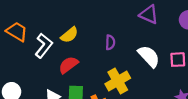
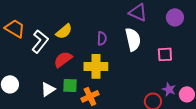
white semicircle: (149, 56) -> (133, 39), moved, turned 30
yellow cross: (118, 81) -> (96, 66), moved, turned 30

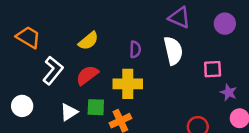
white L-shape: (40, 41) -> (53, 70), moved
purple star: (169, 89) -> (229, 92), moved

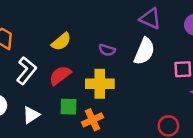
purple semicircle: (135, 49) -> (107, 50), turned 105
white semicircle: (173, 51) -> (144, 51), turned 36
white triangle: (69, 112) -> (31, 115), moved

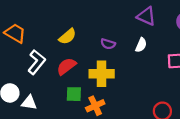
white semicircle: (144, 51) -> (141, 45), size x0.6
white triangle: (31, 115) -> (29, 103), moved, turned 42

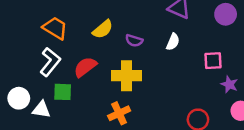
orange trapezoid: (15, 33) -> (55, 28), moved
yellow semicircle: (67, 36) -> (103, 29), moved
green square: (74, 94) -> (63, 92), moved

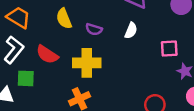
yellow semicircle: (103, 29) -> (64, 19), turned 108
red semicircle: (85, 67) -> (47, 54), turned -110

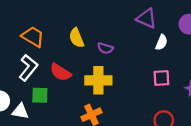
white semicircle: (131, 31) -> (161, 42), moved
pink square: (169, 48) -> (161, 78), moved

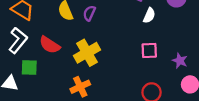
purple semicircle: (105, 48) -> (89, 13), moved, turned 98
yellow cross: (98, 80) -> (87, 53), turned -30

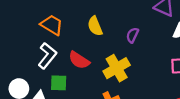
purple semicircle: (89, 13) -> (132, 35), moved

